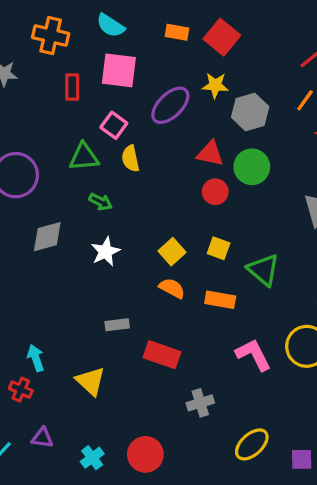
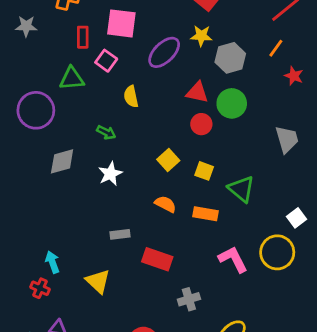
pink square: (114, 125) -> (106, 61), moved
green triangle: (84, 157) -> (72, 79), moved
yellow square: (172, 252) -> (168, 160), moved

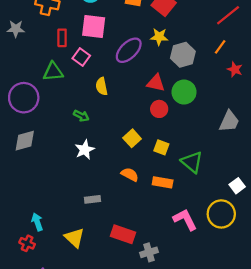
gray trapezoid: (287, 139) -> (229, 121), turned 40
gray diamond: (62, 161) -> (25, 141), moved
red rectangle: (157, 259) -> (123, 234), moved

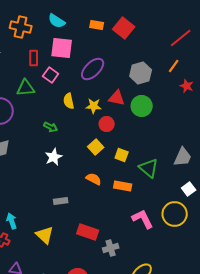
yellow star: (159, 37) -> (94, 106), moved
red circle: (159, 109) -> (107, 124), moved
gray trapezoid: (229, 121) -> (183, 157), moved

